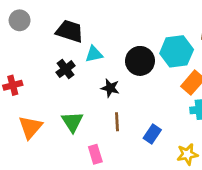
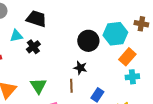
cyan triangle: (94, 54) -> (16, 36), moved
black star: (110, 88) -> (80, 68), moved

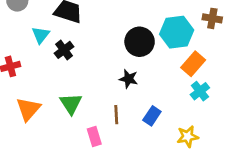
cyan triangle: (16, 36) -> (41, 35), turned -40
cyan cross: (132, 77) -> (200, 91), turned -32
brown line: (71, 86) -> (116, 115), moved

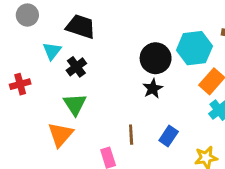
black star: (129, 79) -> (153, 88), moved, turned 30
green triangle: (71, 104) -> (75, 104), moved
orange triangle: (28, 109) -> (60, 135), moved

